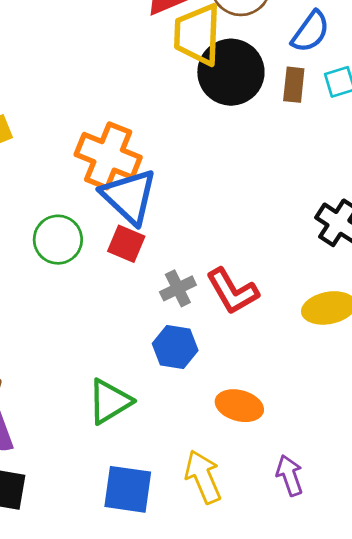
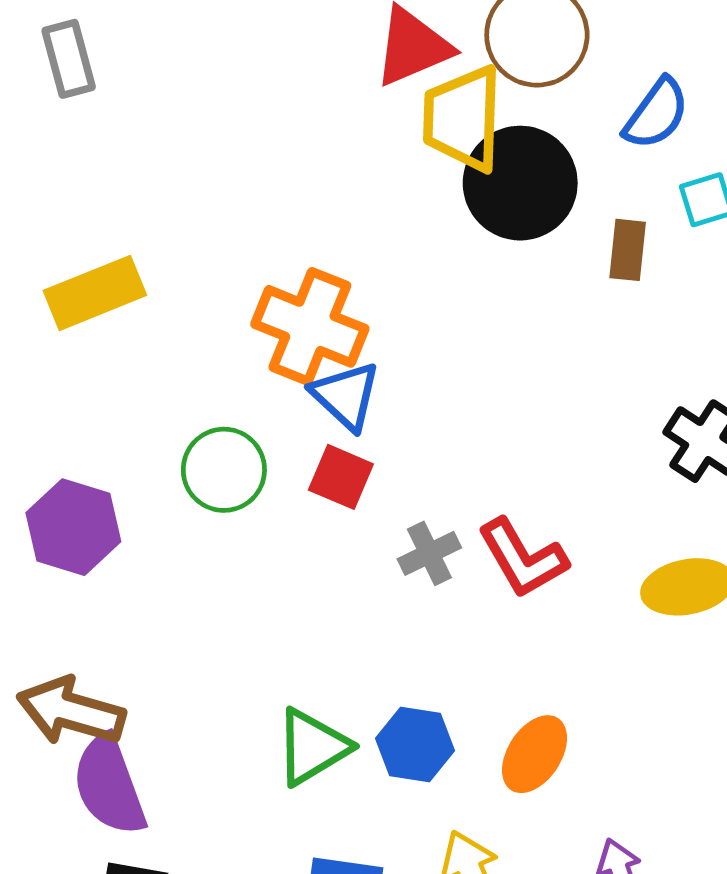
brown rectangle: (294, 85) -> (628, 250), moved
blue triangle: (129, 196) -> (346, 396), size x0.7
blue hexagon: (175, 347) -> (415, 745), moved
orange ellipse: (239, 406) -> (535, 754), turned -72

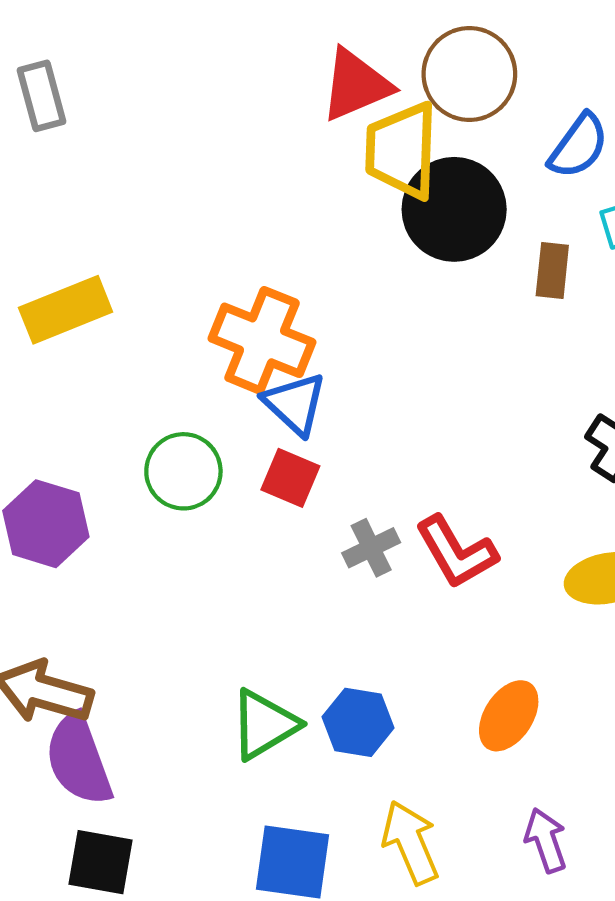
orange ellipse: (535, 754) -> (509, 716), moved

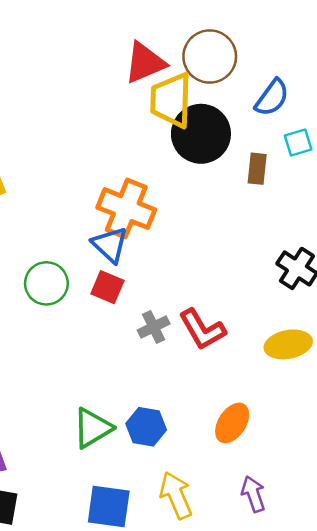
orange cross: (262, 340) -> (126, 209), moved

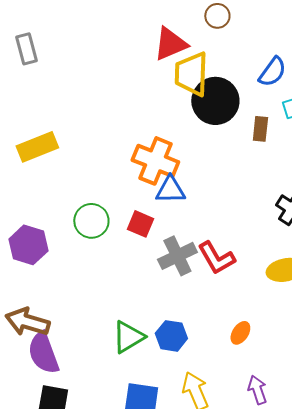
brown circle: (210, 57) -> (217, 16), moved, size x0.6
blue triangle: (110, 245) -> (170, 190), moved, turned -44
gray cross: (154, 327) -> (177, 256), size x1.5
orange ellipse: (232, 423) -> (240, 333), size x0.7

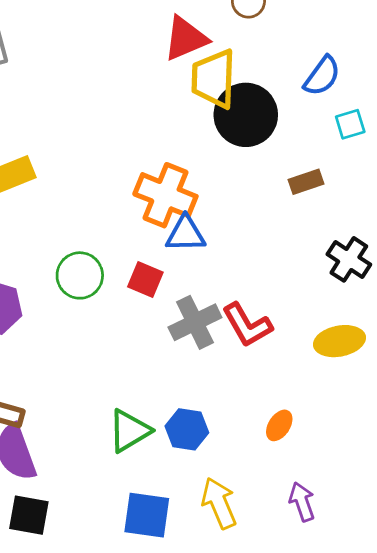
brown rectangle: (260, 129) -> (306, 182), moved, turned 65

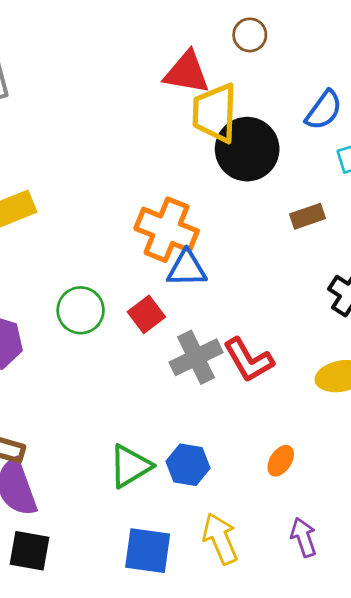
red triangle: (186, 39) -> (187, 73), turned 33
red square: (145, 279) -> (146, 314), turned 30

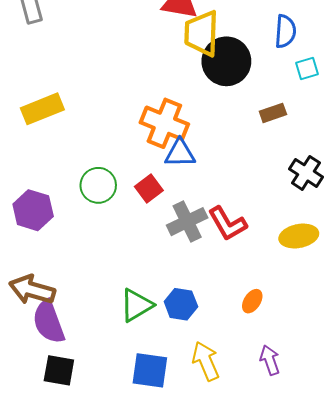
blue semicircle: (324, 110) -> (285, 31), turned -32

